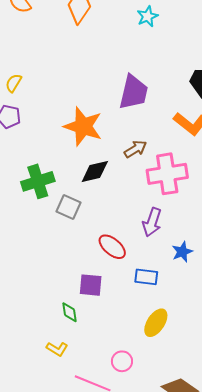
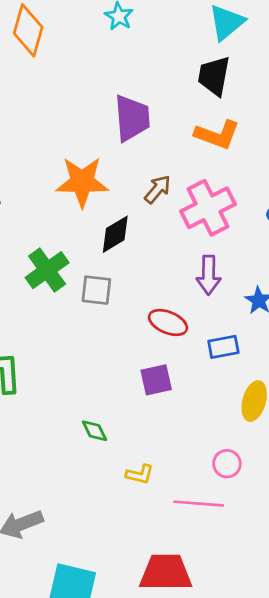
green diamond: (69, 312) -> (95, 431), moved

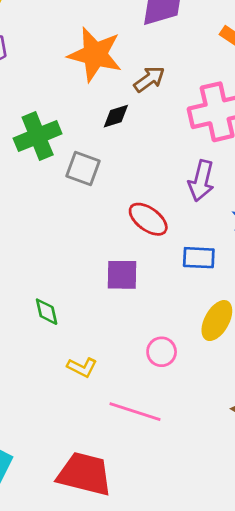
brown arrow: (158, 189) -> (149, 79), moved
black diamond: (115, 234) -> (116, 116), size x0.7
pink circle: (227, 464) -> (162, 352), moved

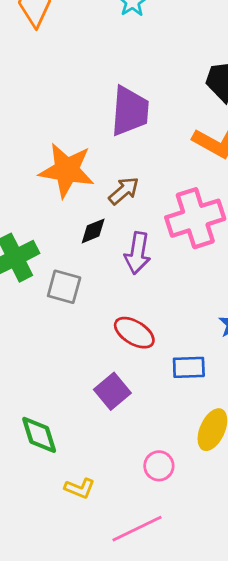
purple arrow: (201, 181) -> (137, 253), moved
purple square: (122, 275) -> (112, 391), turned -36
green diamond: (47, 312) -> (39, 435), size x1.4
pink line: (135, 412) -> (137, 529), turned -39

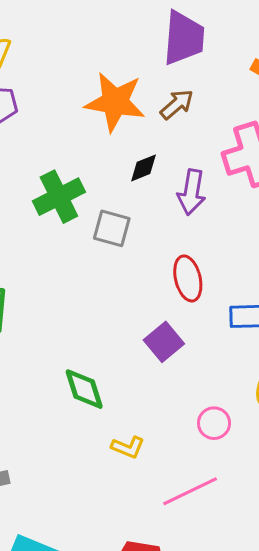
brown arrow: (124, 191) -> (177, 104), moved
red ellipse: (134, 333) -> (188, 278), turned 45

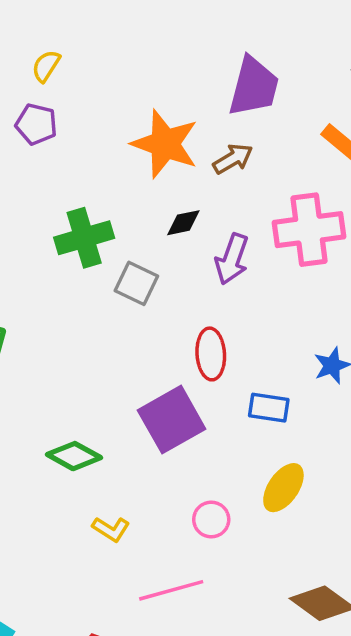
purple square: (164, 342) -> (172, 420), size x1.5
green diamond: (84, 389) -> (74, 456), turned -54

